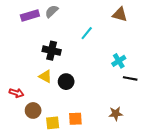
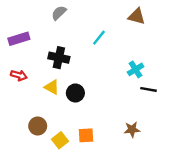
purple rectangle: (30, 15) -> (19, 39), moved
red arrow: (17, 93) -> (19, 75), moved
yellow square: (53, 123) -> (60, 140), turned -32

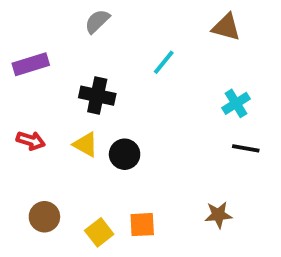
cyan cross: (136, 69) -> (236, 103), moved
red arrow: (19, 75) -> (31, 141), moved
brown circle: (38, 126) -> (44, 217), moved

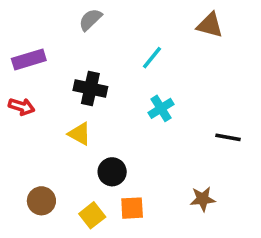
cyan cross: (236, 103) -> (161, 108), moved
red arrow: (31, 141) -> (22, 107), moved
black circle: (125, 154) -> (112, 172), moved

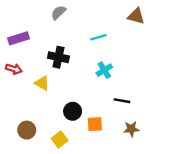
cyan line: (152, 58) -> (98, 37), turned 35
yellow triangle: (80, 134) -> (42, 83), moved
black line: (228, 137) -> (122, 101), moved
orange square: (132, 208) -> (95, 124), moved

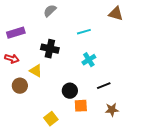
black line: (122, 101) -> (104, 86), turned -32
black circle: (73, 111) -> (70, 91), moved
brown circle: (27, 130) -> (20, 86), moved

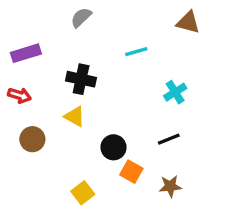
cyan cross: (89, 60) -> (175, 92), moved
yellow triangle: (36, 71) -> (75, 116), moved
orange square: (81, 106) -> (131, 172), turned 32
brown star: (112, 110) -> (170, 186), moved

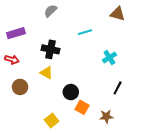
black line: (169, 139) -> (118, 88), moved, turned -40

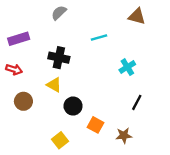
black circle: (71, 92) -> (73, 106), moved

